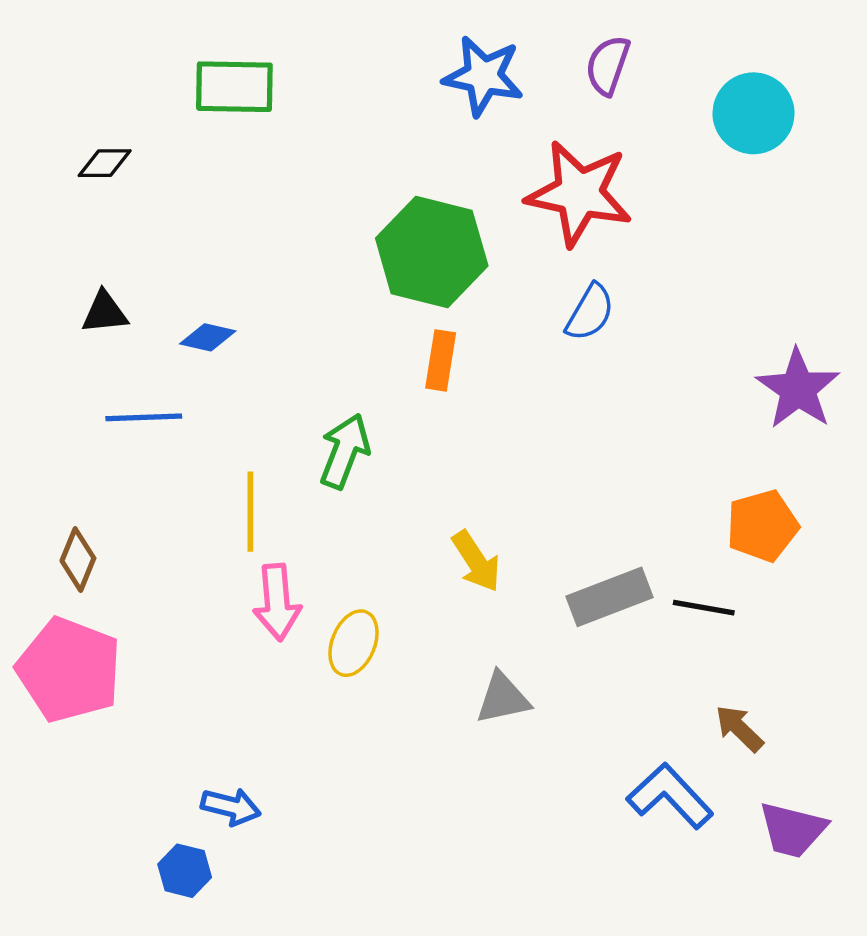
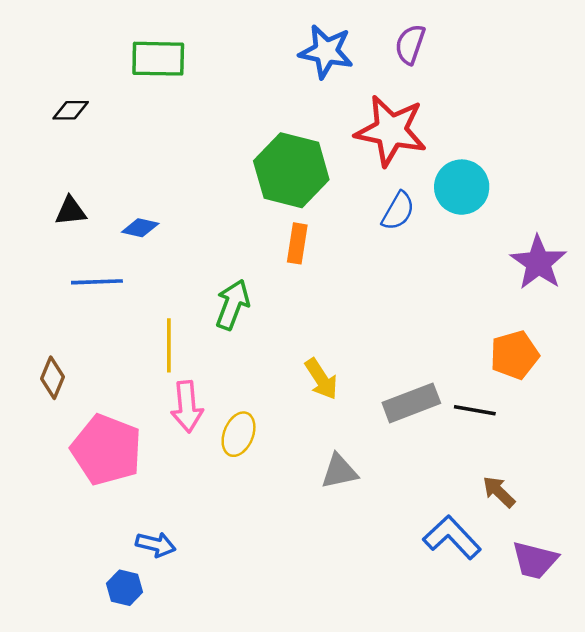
cyan circle: (754, 113) -> (462, 187), moved
pink pentagon: (69, 670) -> (107, 450), moved

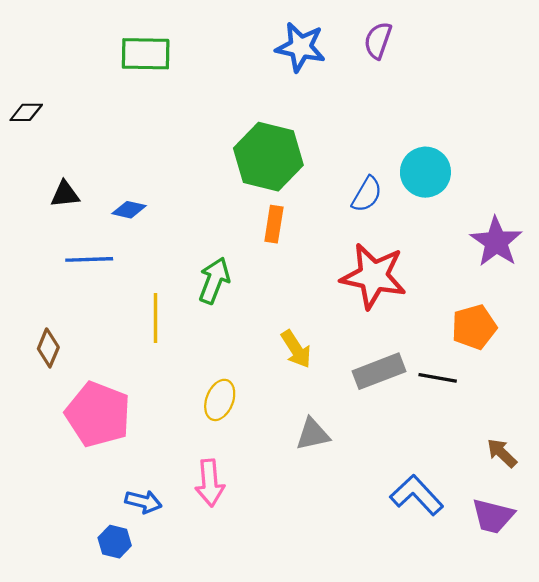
black diamond: (71, 110) -> (26, 112), moved
red star: (391, 131) -> (373, 276), moved
pink arrow: (187, 407) -> (210, 483), moved
brown arrow: (499, 492) -> (502, 453), moved

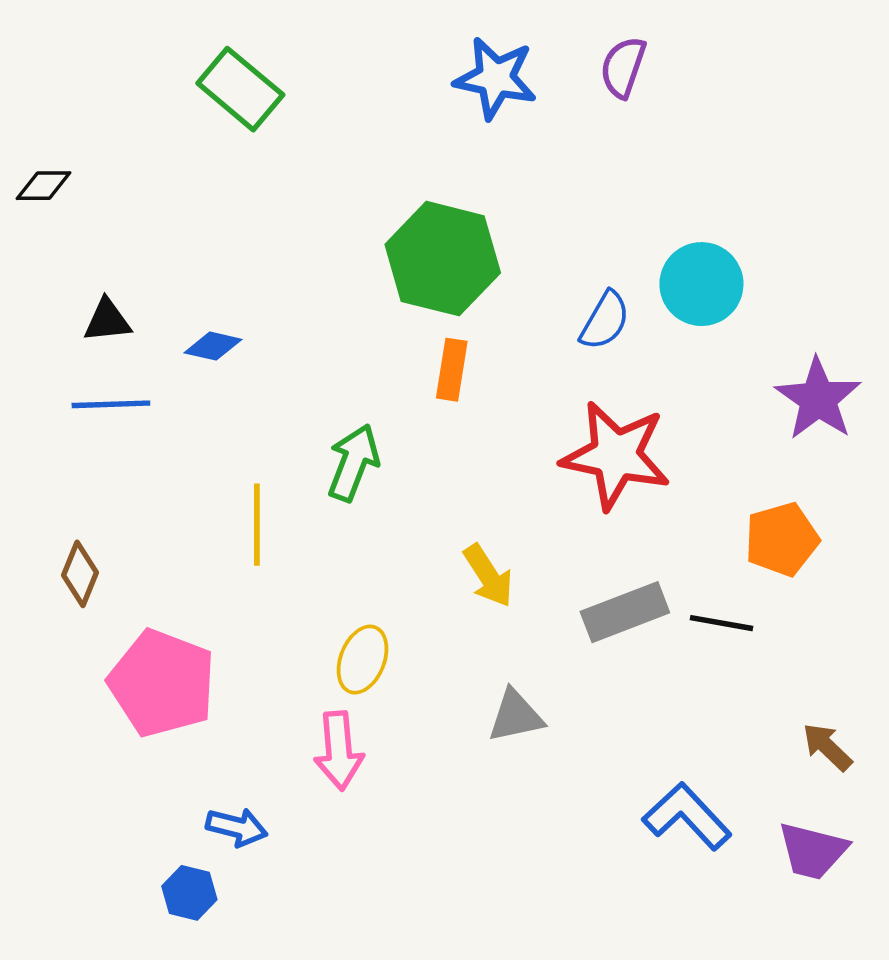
green rectangle: (146, 54) -> (240, 89), turned 39
blue line: (89, 259) -> (111, 404), moved
pink arrow: (210, 483) -> (339, 751), moved

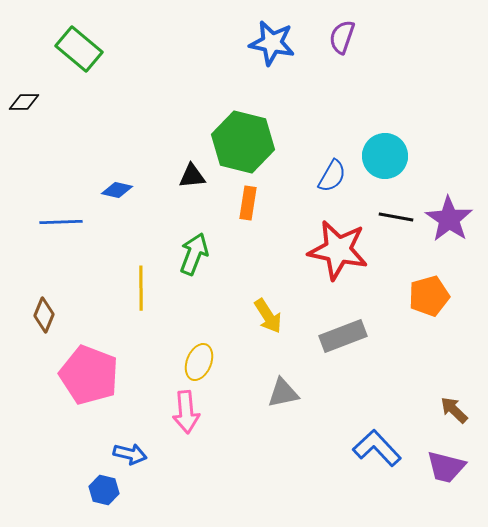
green rectangle: (240, 89) -> (79, 49), moved
black triangle: (107, 321) -> (192, 176), moved
black line: (722, 623) -> (396, 217), moved

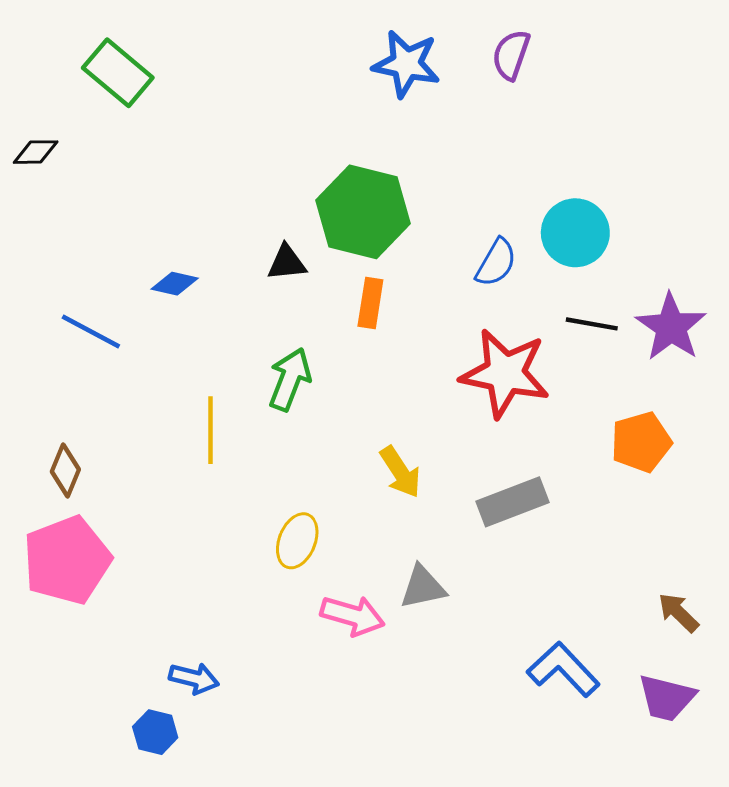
blue line: (61, 222) -> (91, 331), turned 30
pink pentagon: (89, 375) -> (67, 560), moved, turned 30
pink arrow: (186, 412) -> (353, 616), moved, turned -69

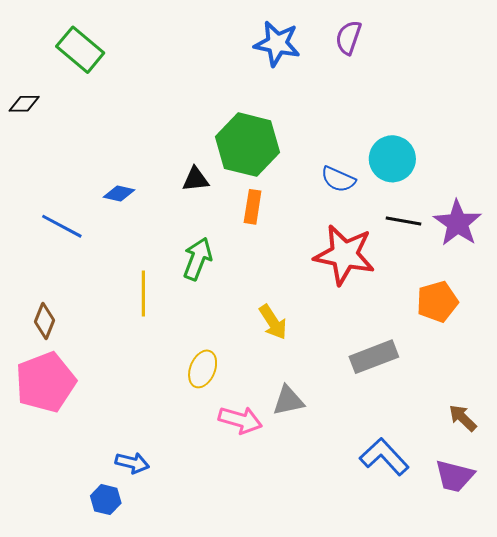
blue semicircle: (496, 263) -> (338, 179), turned 84
gray rectangle: (513, 502) -> (374, 357), moved

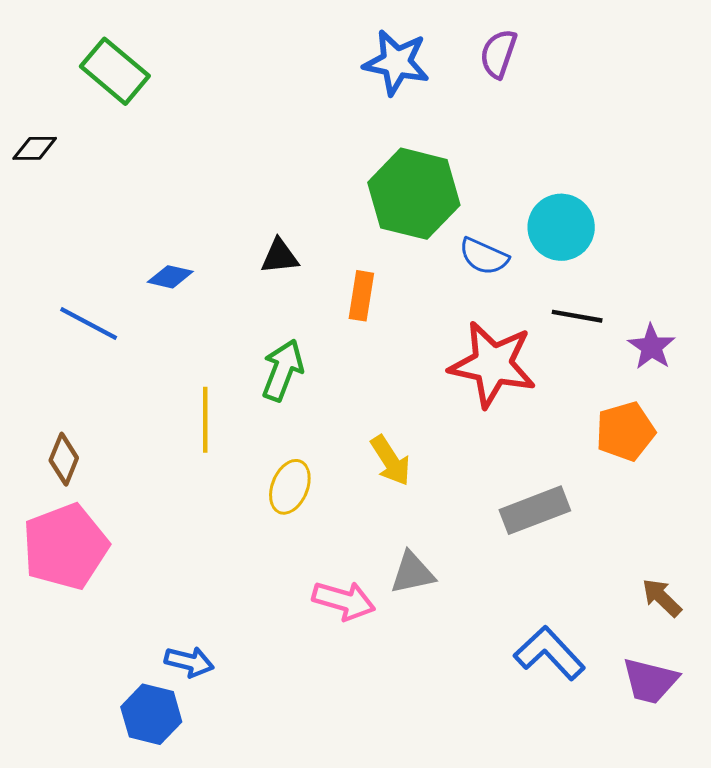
green hexagon: (247, 145) -> (414, 194), moved
purple star: (458, 223) -> (652, 347), moved, size x0.7
yellow ellipse: (203, 369) -> (290, 487), moved
blue hexagon: (106, 500) -> (151, 714), size x1.4

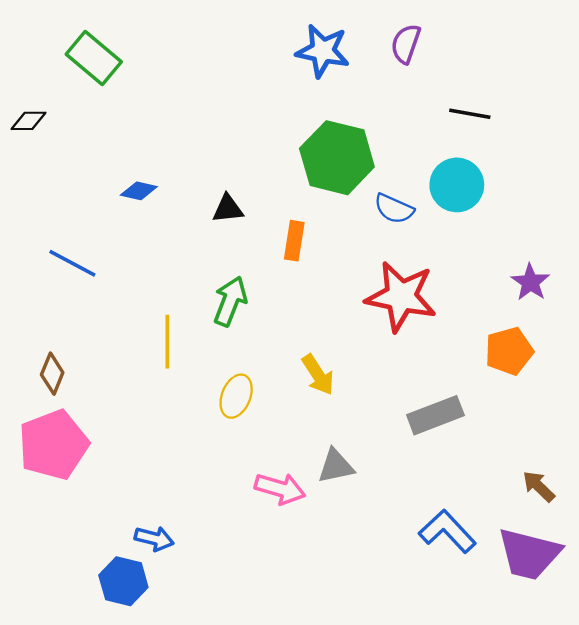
blue diamond: (170, 277) -> (139, 191), moved
black line: (577, 316) -> (470, 114), moved
purple trapezoid: (650, 681) -> (529, 554), size x1.4

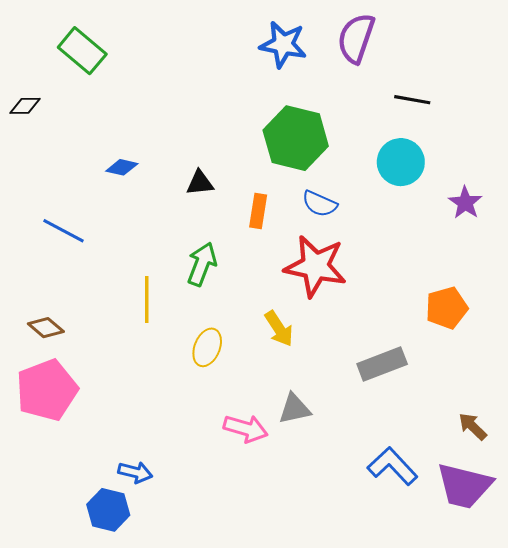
purple semicircle: (406, 44) -> (356, 38), size x1.4
blue semicircle: (394, 209) -> (320, 204), moved
purple star: (530, 282) -> (465, 203), moved
red star: (401, 296) -> (315, 266), moved
brown diamond: (52, 374) -> (46, 328), turned -72

